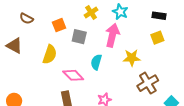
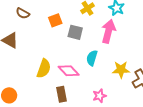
yellow semicircle: (50, 54) -> (44, 69), moved
yellow star: (132, 58) -> (121, 70), moved

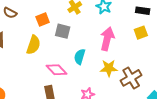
pink arrow: (108, 31) -> (107, 39), moved
yellow semicircle: (44, 69) -> (33, 45), moved

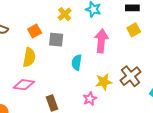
yellow star: (109, 68) -> (104, 82), moved
pink diamond: (56, 70) -> (24, 85), moved, turned -30

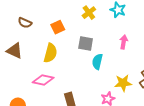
gray square: (56, 40) -> (86, 43), moved
pink arrow: (101, 41) -> (124, 42), size x0.6

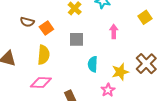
brown semicircle: (25, 23) -> (27, 22), moved
cyan semicircle: (97, 62) -> (93, 64), moved

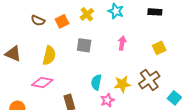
yellow square: (145, 17) -> (159, 48), moved
orange square: (46, 28) -> (62, 21), moved
cyan semicircle: (93, 64) -> (96, 82), moved

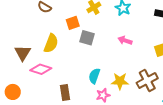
orange square: (62, 21) -> (73, 23), moved
pink arrow: (122, 43) -> (125, 40), turned -88
brown triangle: (13, 54) -> (23, 53), moved, turned 30

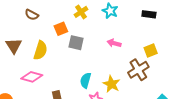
brown triangle: (23, 53) -> (14, 46), moved
yellow star: (120, 81) -> (111, 84), turned 30
brown cross: (147, 81) -> (138, 70), moved

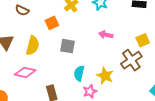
gray square: (76, 43) -> (68, 46), moved

